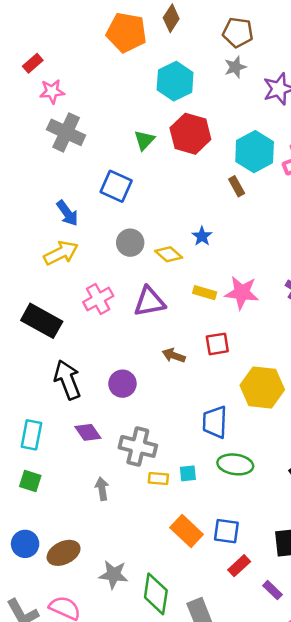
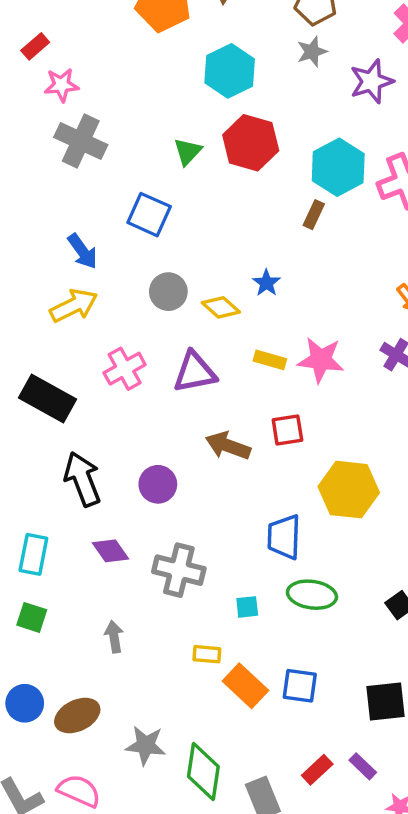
brown rectangle: (237, 186) -> (314, 215), turned 54
brown arrow: (174, 355) -> (228, 446), size x1.4
yellow rectangle: (158, 479) -> (207, 654), moved
gray arrow: (102, 489) -> (114, 637), moved
red rectangle: (239, 566) -> (317, 770), moved

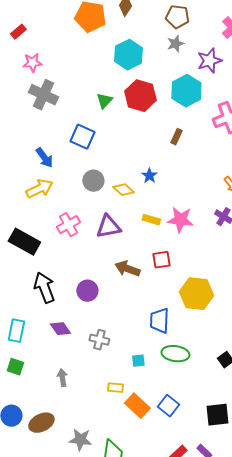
red rectangle: (35, 46) -> (18, 32), moved
cyan hexagon: (338, 167) -> (186, 91), moved
gray cross: (179, 570) -> (99, 340), size x0.7
blue square: (300, 686) -> (168, 406), turned 30

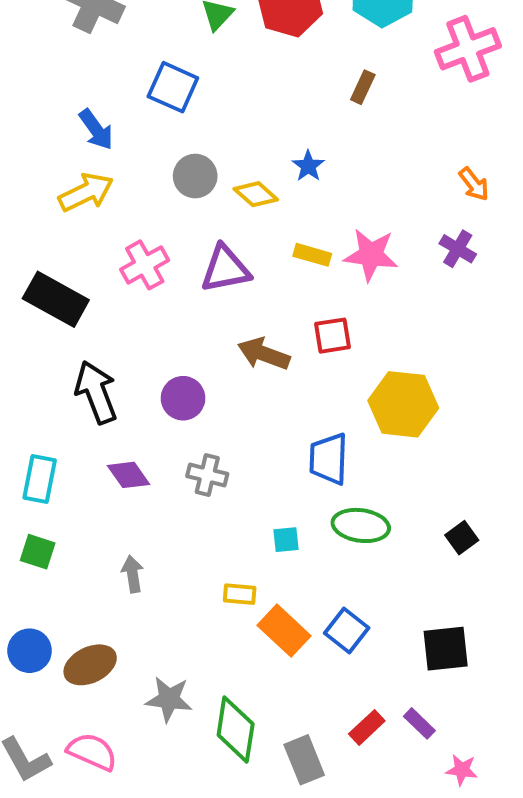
gray cross: (99, 340) -> (207, 475), moved

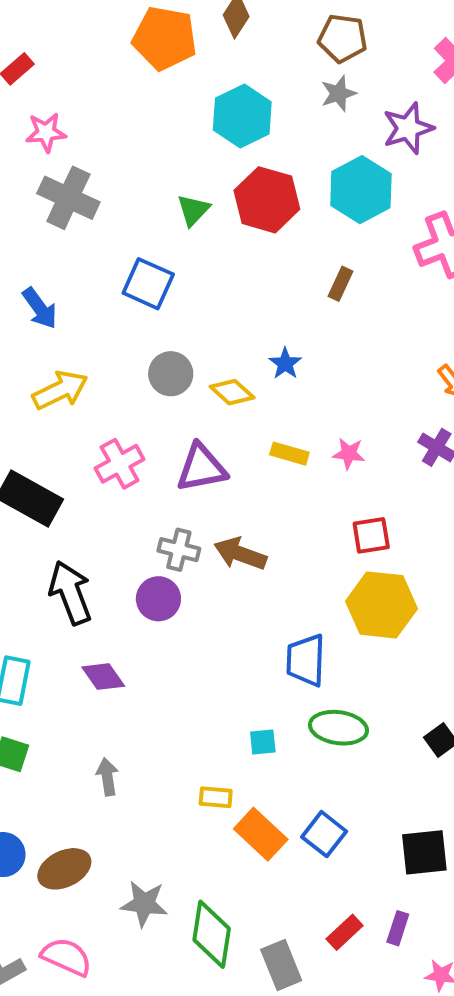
blue arrow: (96, 130) -> (40, 308), moved
pink star: (371, 255) -> (349, 454), size x0.6
red square: (332, 336) -> (371, 535), moved
gray cross: (207, 475) -> (179, 550), moved
purple rectangle: (419, 723) -> (398, 928), turned 64

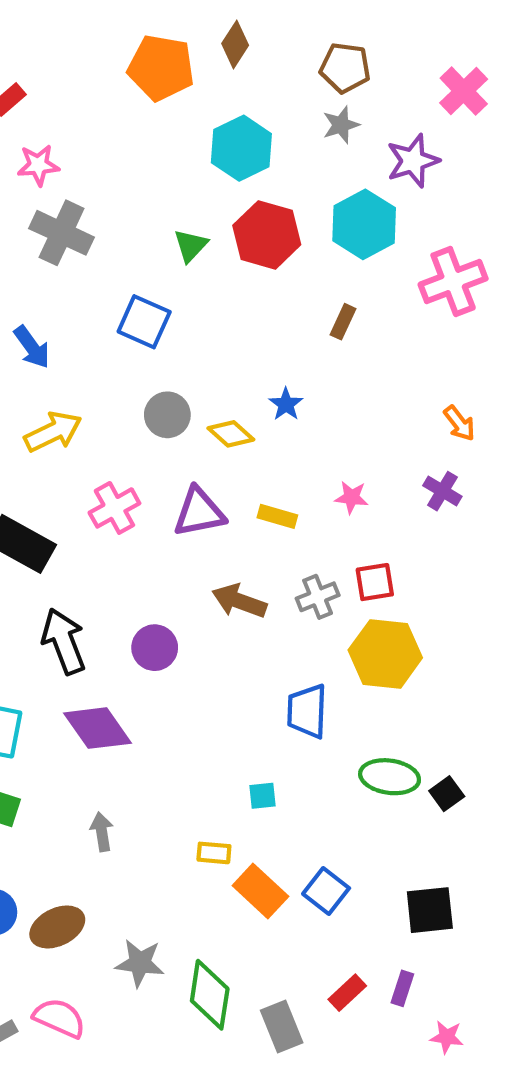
yellow rectangle: (289, 454) -> (277, 516), moved
gray cross: (179, 550) -> (318, 597), moved, turned -36
purple diamond: (103, 677) -> (98, 728), size x1.5
green ellipse: (338, 728) -> (390, 777), moved

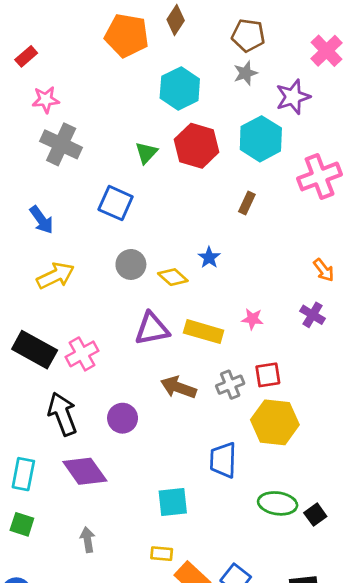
pink cross: (114, 508) -> (82, 354), moved
yellow rectangle: (277, 516) -> (204, 332), size x1.5
cyan square: (263, 796) -> (173, 502), moved, size x1.6

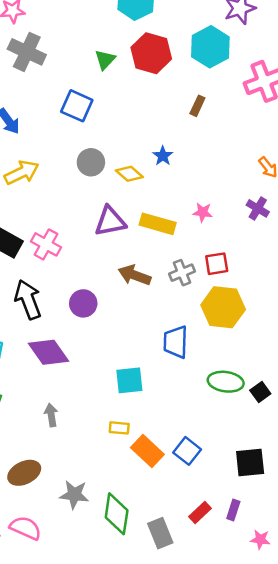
pink cross: (82, 354) -> (46, 244), turned -32

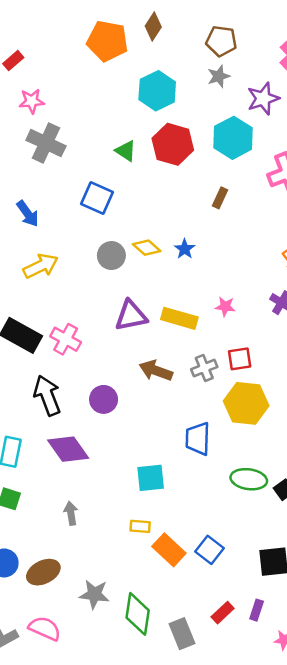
green triangle: (105, 60) -> (126, 151), turned -40
yellow diamond: (129, 174) -> (147, 248), moved

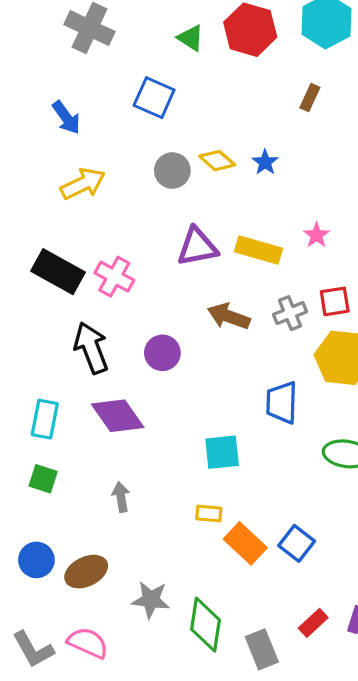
pink star: (225, 307) -> (317, 235), turned 30

